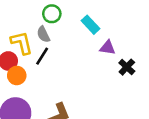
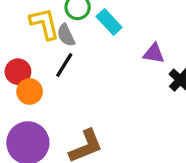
cyan rectangle: (91, 25) -> (109, 22), moved
yellow L-shape: (22, 43) -> (44, 24), moved

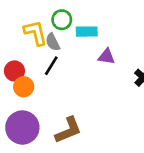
cyan rectangle: (109, 22) -> (87, 32), turned -48
purple triangle: (154, 53) -> (106, 57), moved

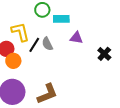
yellow L-shape: (35, 33) -> (20, 32), moved
gray semicircle: (53, 42) -> (47, 44), moved

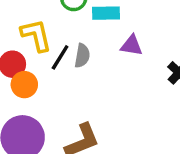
gray semicircle: (47, 44) -> (82, 56), turned -144

